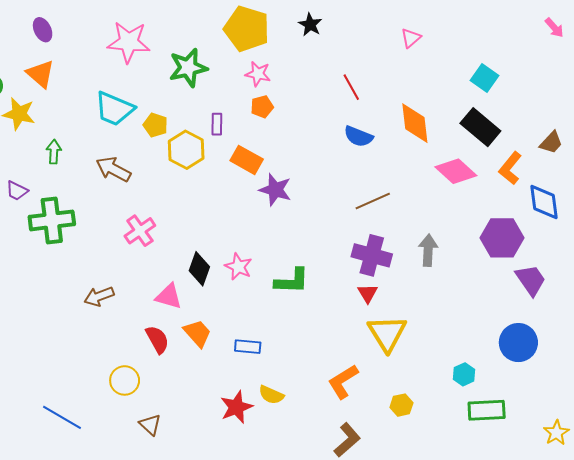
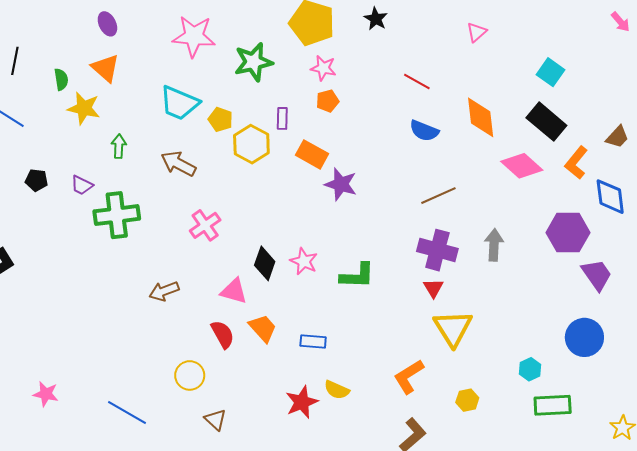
red line: (351, 87) -> (417, 81), turned -32

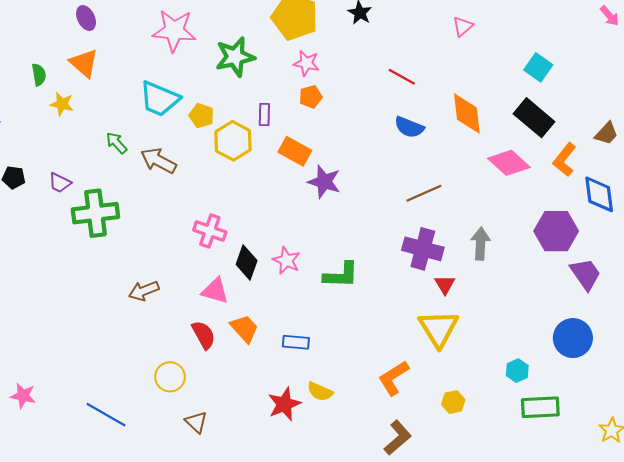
yellow star: (84, 108) -> (62, 104), size x0.7
green arrow: (119, 146) -> (116, 143), moved, turned -45
pink cross: (205, 225) -> (210, 231), moved, turned -36
red triangle: (433, 288) -> (445, 285), moved

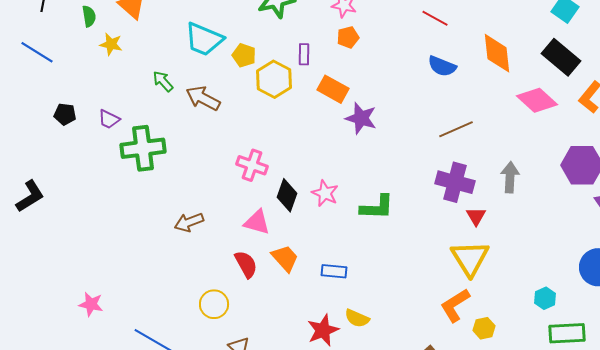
orange L-shape: (393, 378) -> (455, 305), moved
pink star: (23, 396) -> (91, 304), moved

